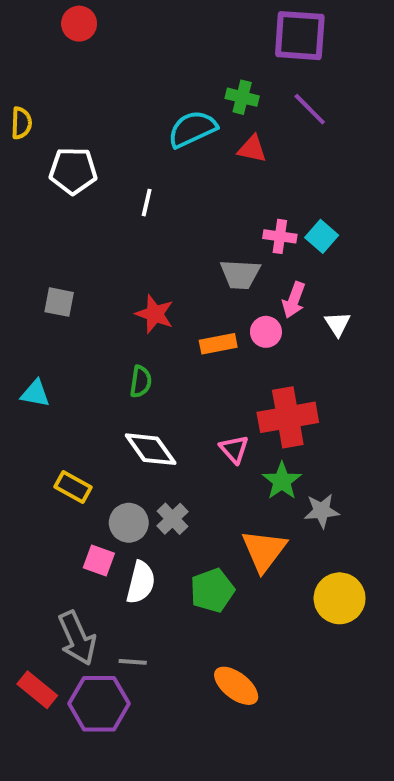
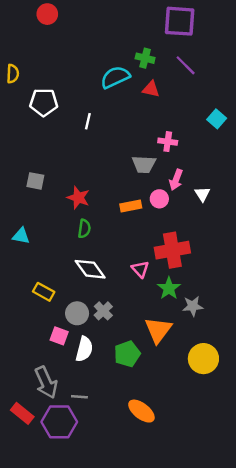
cyan square: (322, 236) -> (217, 119), moved
red star: (155, 314) -> (78, 198), moved

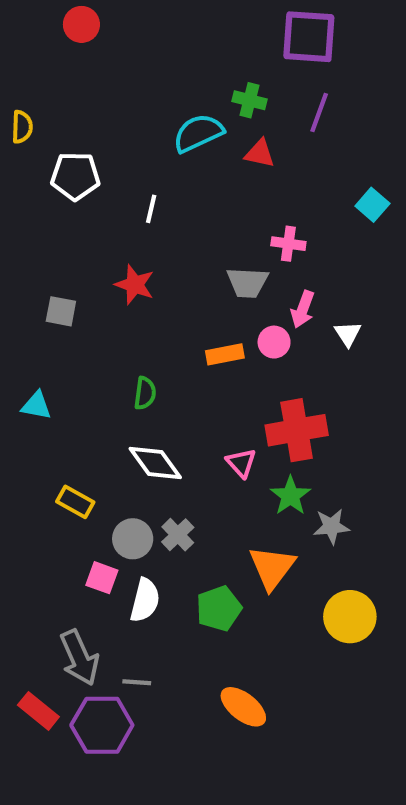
purple line: (186, 65) -> (319, 113), turned 65
red star: (78, 198) -> (135, 285), moved

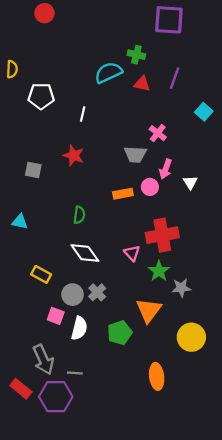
purple line: (319, 113) -> (175, 78), moved
pink cross: (288, 244) -> (158, 133), turned 30
orange ellipse: (243, 707) -> (157, 376), moved, turned 45

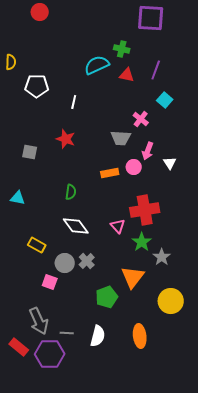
cyan square: (204, 112) -> (165, 100), moved
gray star: (181, 288) -> (162, 257), turned -30
white semicircle: (79, 328) -> (98, 336), moved

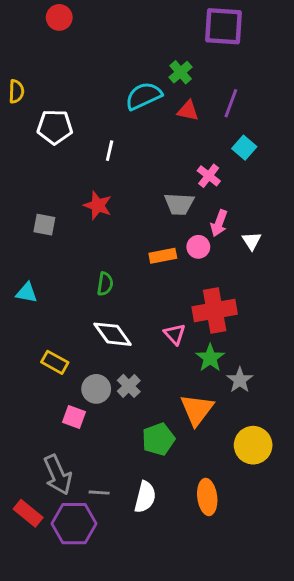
green cross: (122, 49) -> (181, 72), turned 35

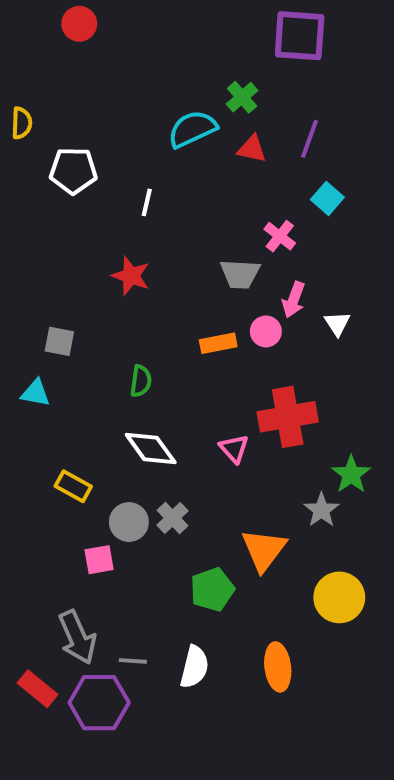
gray square: (44, 225) -> (59, 341), moved
green star: (210, 358) -> (351, 474), moved
pink square: (74, 417) -> (99, 560), turned -30

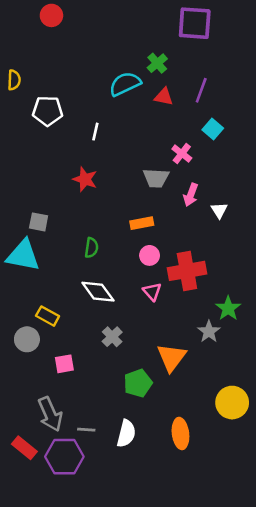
pink circle: (266, 331) -> (150, 255), moved
cyan triangle: (36, 393) -> (23, 255), size x1.8
gray circle: (129, 522) -> (27, 339), moved
yellow circle: (339, 597) -> (232, 403), moved

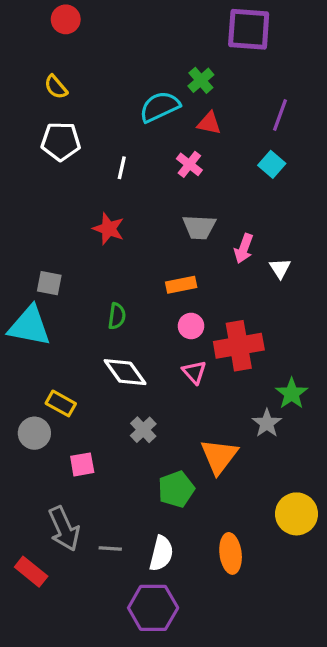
yellow semicircle: (14, 80) -> (56, 87), moved, turned 138
purple line: (201, 90) -> (280, 115), moved
pink cross: (182, 154) -> (189, 164), moved
purple hexagon: (64, 457) -> (153, 608), moved

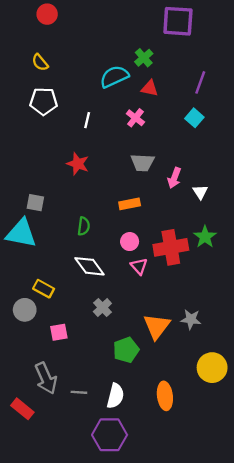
pink circle: (191, 326) -> (130, 242), moved
green star: (292, 394) -> (205, 237), moved
gray star: (267, 423) -> (191, 319), moved, turned -30

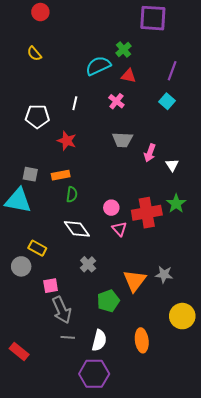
white pentagon: (44, 101) -> (37, 116), moved
orange rectangle: (130, 204) -> (61, 175), moved
gray arrow: (46, 378) -> (62, 310), moved

